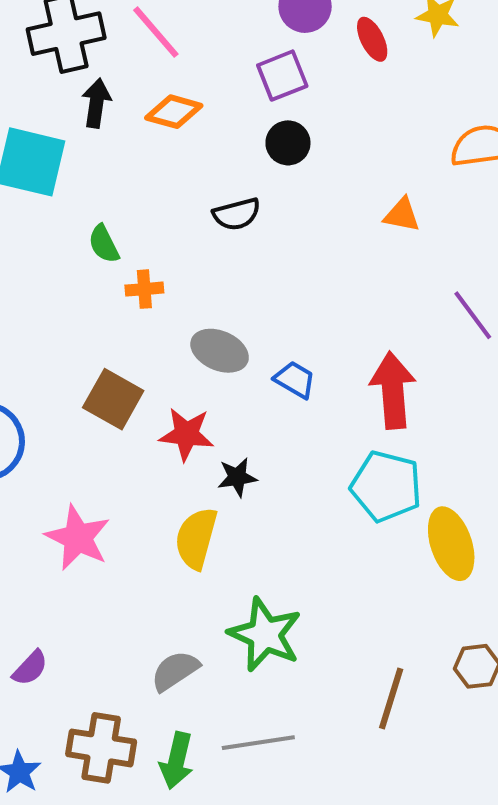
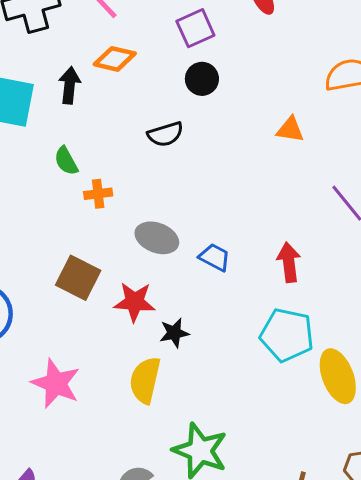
black arrow: (96, 103) -> (70, 85), moved
red arrow: (393, 390) -> (289, 262), size x0.7

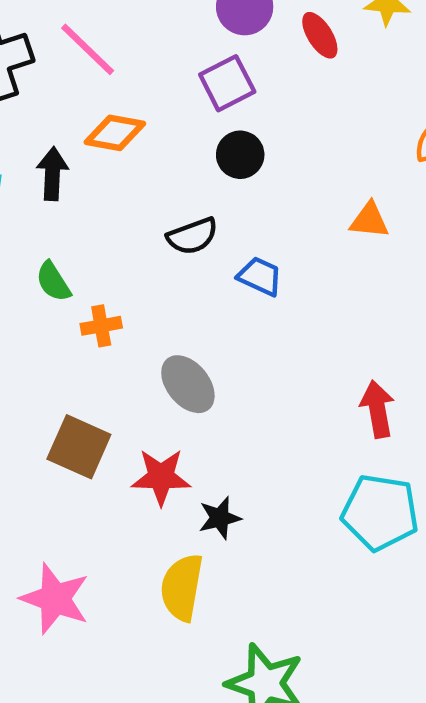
gray ellipse: (157, 238) -> (188, 384), turned 33
blue trapezoid: (215, 257) -> (260, 276), moved

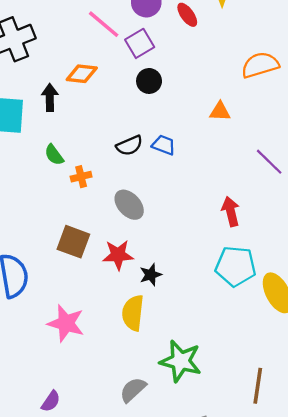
pink line: (88, 49) -> (104, 24), moved
black semicircle: (192, 236) -> (129, 146), moved

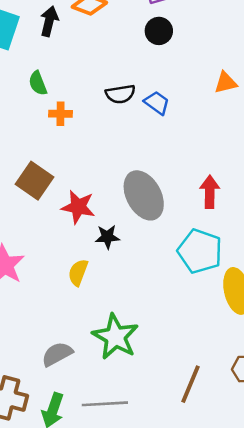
orange triangle: (220, 111) -> (226, 83), turned -30
gray ellipse: (129, 205) -> (144, 195), moved, size x1.4
yellow semicircle: (133, 313) -> (78, 272), size x0.7

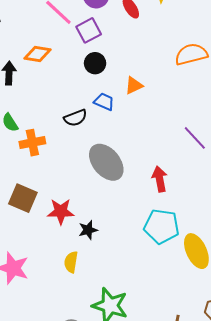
orange triangle: (226, 83) -> (134, 86), moved
blue trapezoid: (157, 103) -> (104, 102), moved
orange cross: (60, 114) -> (32, 143), size x1.4
gray ellipse: (144, 195) -> (106, 162), moved

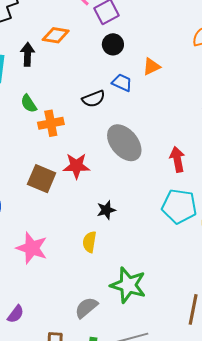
red star: (61, 211) -> (76, 166), moved

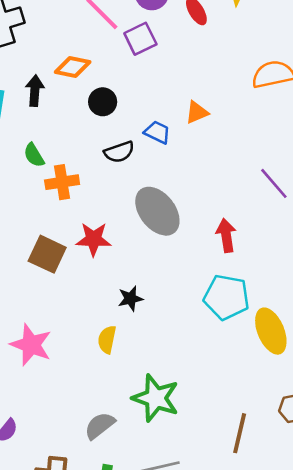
black circle: (113, 44) -> (103, 102), moved

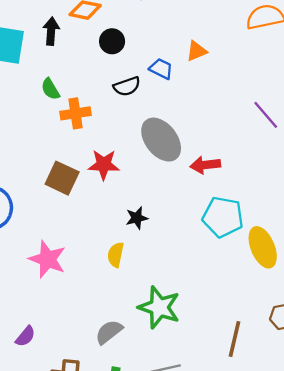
red arrow: (226, 235) -> (205, 165), moved, turned -88

